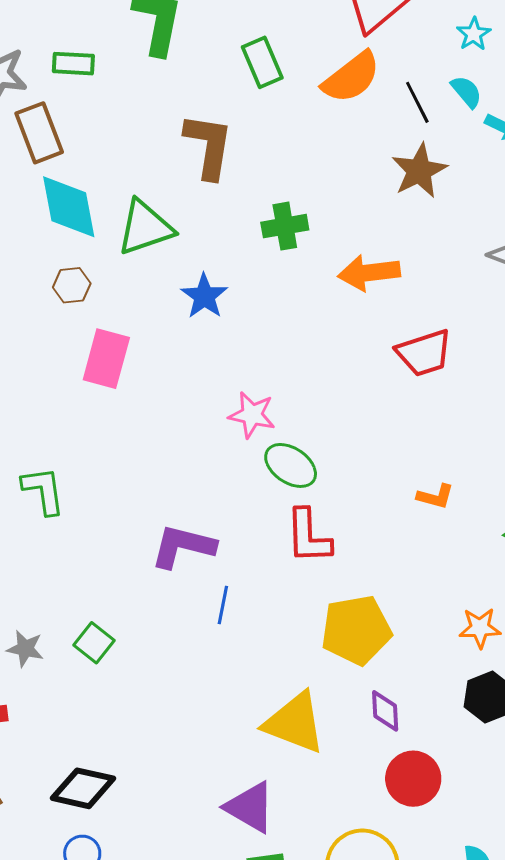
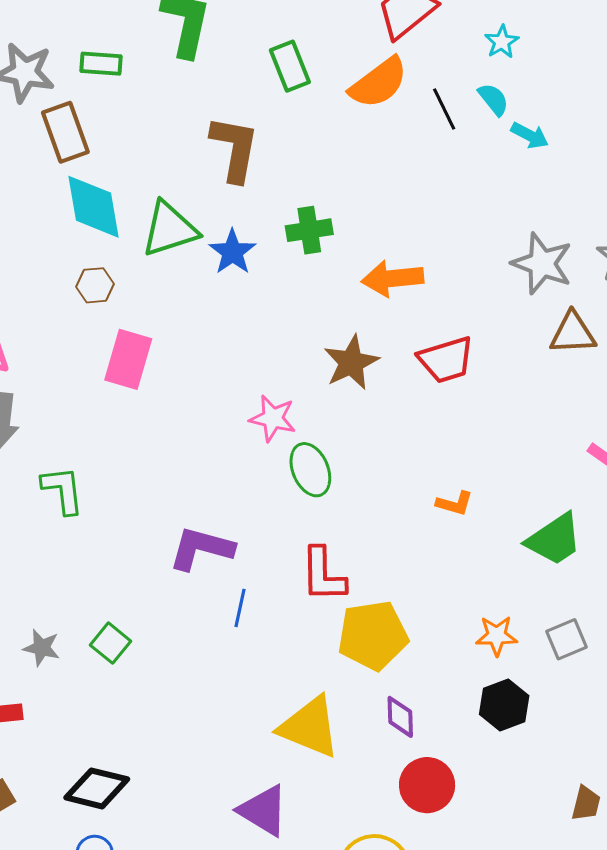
brown star: (419, 171) -> (351, 362), moved
blue star: (204, 296) -> (232, 252), moved
green ellipse: (291, 465) -> (310, 470), turned 32
red L-shape: (308, 536) -> (323, 575), moved

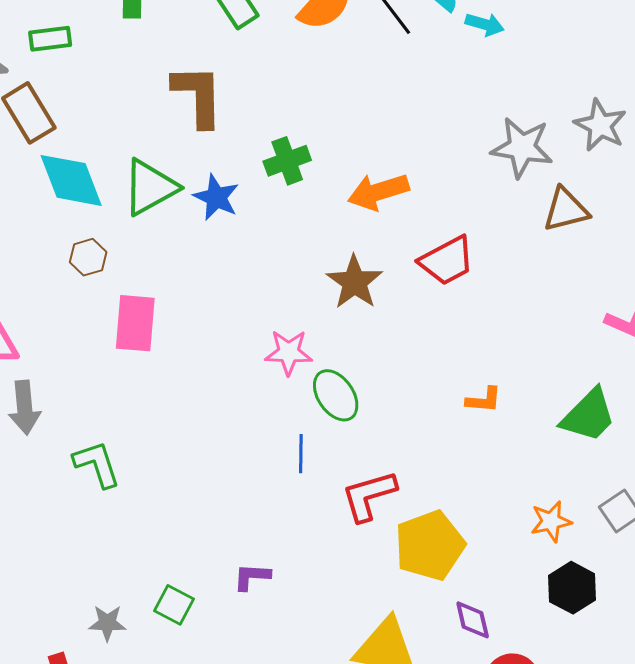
purple L-shape: (201, 548) -> (252, 577), moved, size x0.6
red L-shape: (323, 575) -> (369, 496), turned 86
blue line: (240, 608) -> (301, 454), moved

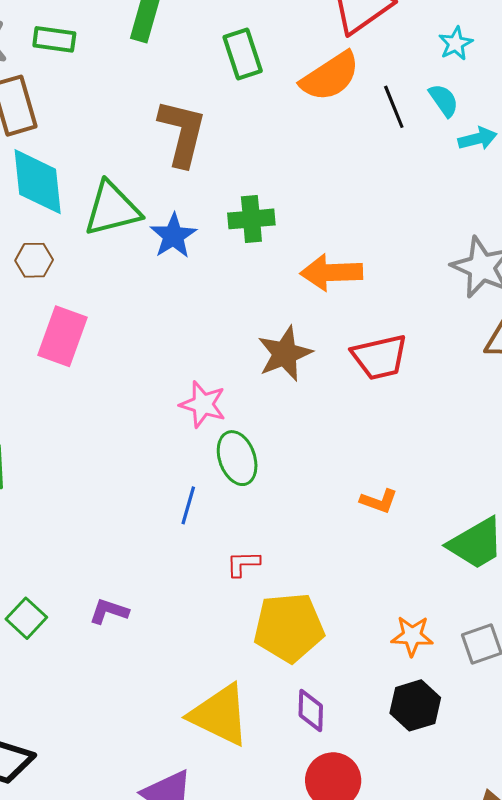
cyan arrow: (485, 24) -> (478, 139), turned -45
red L-shape: (369, 496) -> (243, 564), size x0.6

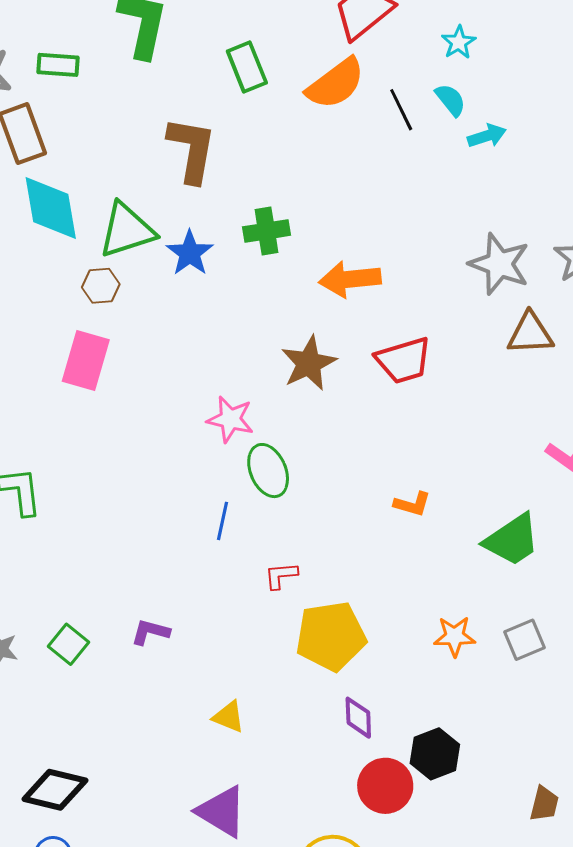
brown hexagon: (34, 260) -> (101, 286), moved
black hexagon: (415, 705) -> (435, 754), moved
yellow triangle: (220, 715) -> (229, 717), moved, size x0.5

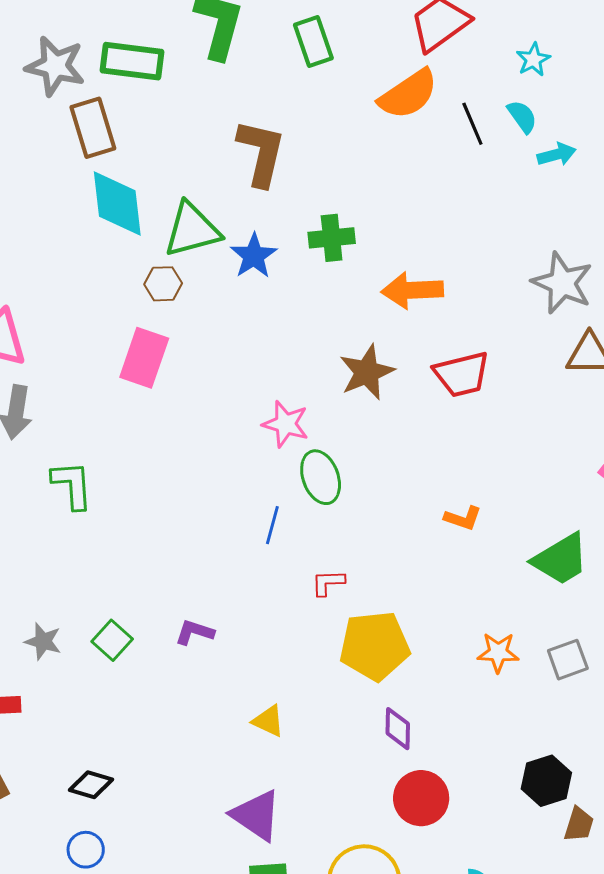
green rectangle: (58, 65) -> (132, 61), size x1.5
green rectangle: (247, 67) -> (313, 42), moved
black hexagon: (435, 754) -> (546, 781), moved
black diamond: (55, 790) -> (91, 785), size x0.7

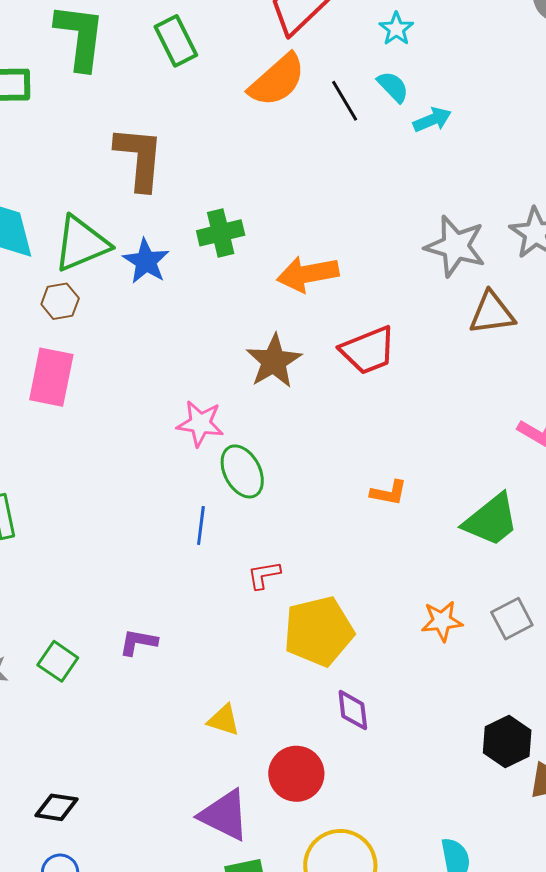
red circle: (421, 798) -> (296, 774), moved

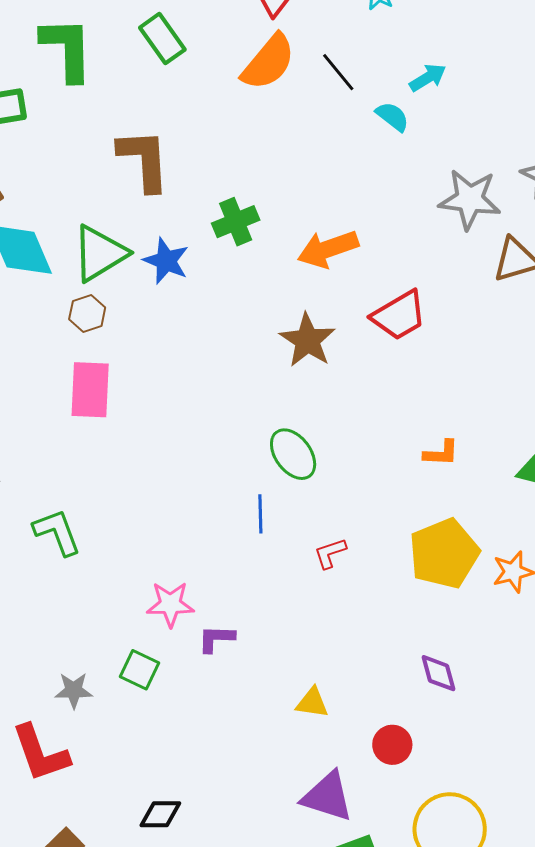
cyan semicircle: (393, 87) -> (392, 117), moved
pink star: (200, 423) -> (170, 604), moved
yellow pentagon: (319, 631) -> (444, 554), moved
red circle: (296, 774) -> (392, 745), size x0.7

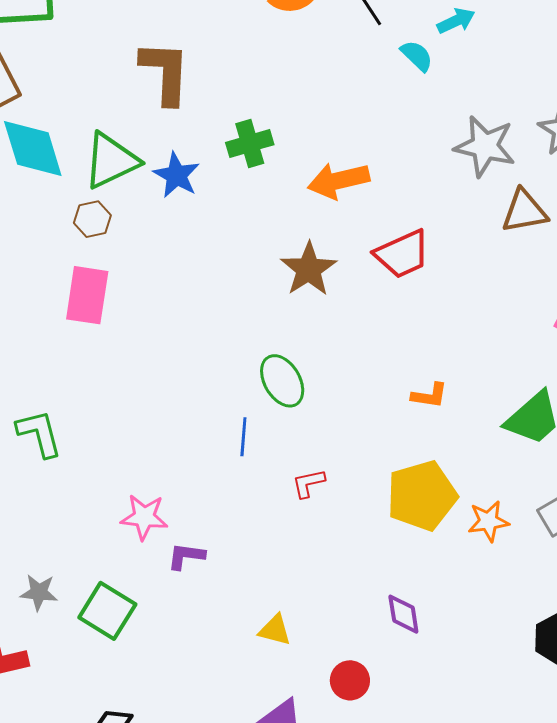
green square: (140, 670) -> (107, 611), moved, size x1.4

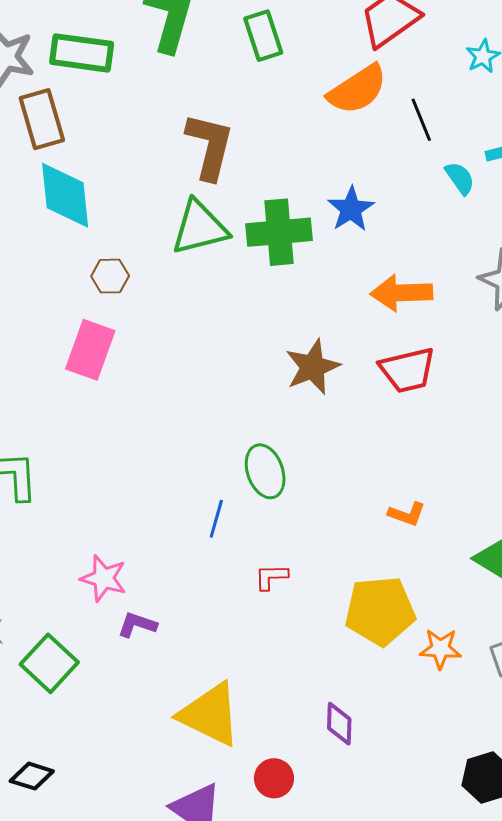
green cross: (250, 144) -> (279, 232), size x1.4
green triangle: (111, 161) -> (200, 228), moved
blue star: (176, 175) -> (351, 209), moved
orange arrow: (339, 181) -> (401, 293), moved
yellow triangle: (275, 630) -> (210, 714), size x2.0

